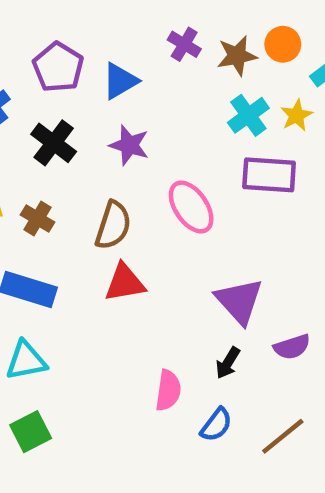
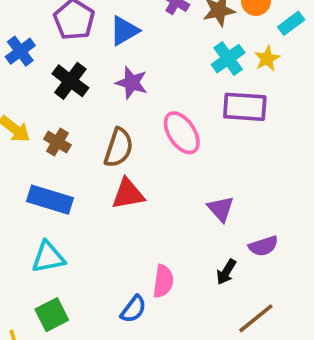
purple triangle: (239, 301) -> (221, 209), size x0.7
black arrow: (228, 363) -> (226, 272), moved
blue semicircle: (216, 425) -> (133, 309), moved

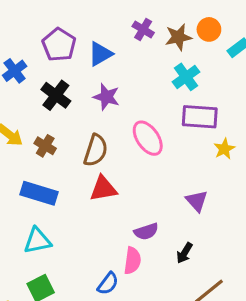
yellow star: (267, 59) -> (224, 149), moved
purple triangle: (221, 209) -> (197, 201), moved
purple semicircle: (263, 246) -> (146, 232), moved

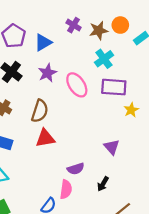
purple star: (106, 97) -> (47, 73), turned 30
pink ellipse: (148, 138) -> (77, 85), moved

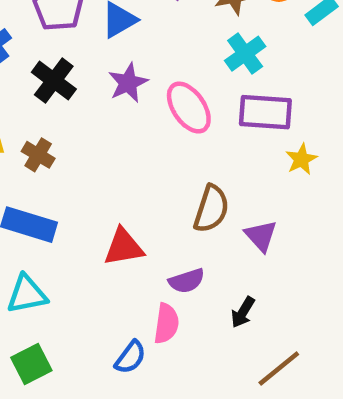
brown semicircle: (40, 111) -> (211, 209), moved
red triangle: (45, 138) -> (124, 247), moved

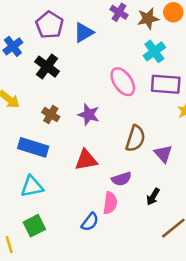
purple star: (128, 83) -> (89, 115), moved, turned -30
brown cross: (38, 155) -> (51, 115), moved

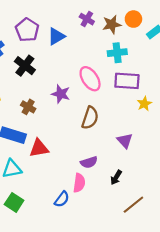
cyan cross: (154, 51) -> (117, 53), turned 30
purple star: (89, 115) -> (61, 94), moved
brown semicircle: (135, 139) -> (90, 118), moved
red triangle: (86, 160) -> (39, 148), moved
green square: (34, 226) -> (14, 202), turned -30

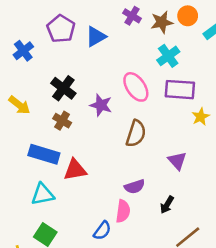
cyan cross: (117, 53) -> (168, 56), turned -30
black cross: (25, 66) -> (63, 88), moved

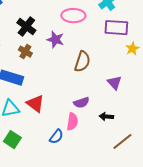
pink ellipse: (136, 87) -> (73, 16), moved, turned -55
red triangle: (75, 170) -> (35, 104), moved, turned 48
black arrow: (167, 205) -> (106, 117), turned 64

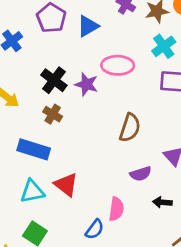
purple star: (55, 40) -> (86, 84), moved
purple semicircle: (81, 103) -> (141, 174), moved

